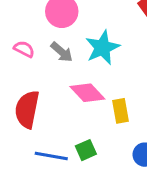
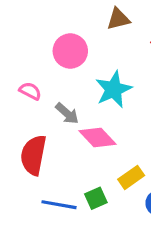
gray arrow: (62, 52) -> (67, 113), moved
yellow rectangle: (121, 111) -> (131, 177), moved, turned 65

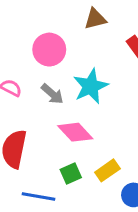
gray arrow: (67, 113) -> (52, 94), moved
green square: (96, 198) -> (71, 174), moved

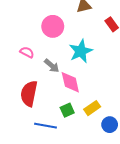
gray arrow: (52, 94) -> (52, 66), moved
pink diamond: (75, 132) -> (70, 82), turned 30

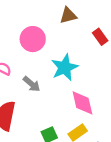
pink diamond: (70, 82) -> (82, 103), moved

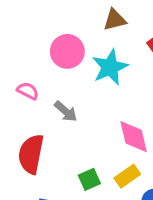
cyan star: (65, 67) -> (110, 67), moved

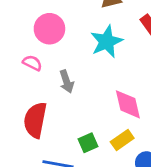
pink circle: (67, 51) -> (49, 29), moved
gray arrow: (66, 111) -> (67, 81), turned 30

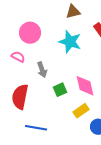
cyan star: (107, 42) -> (70, 42), turned -30
green square: (88, 143) -> (60, 90), moved

